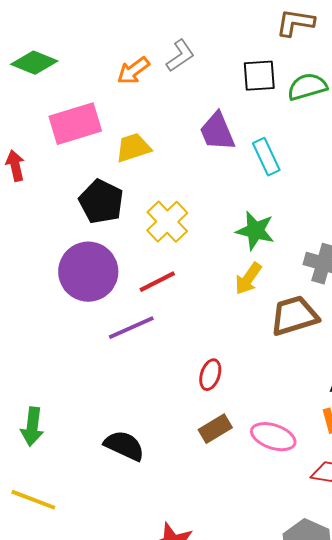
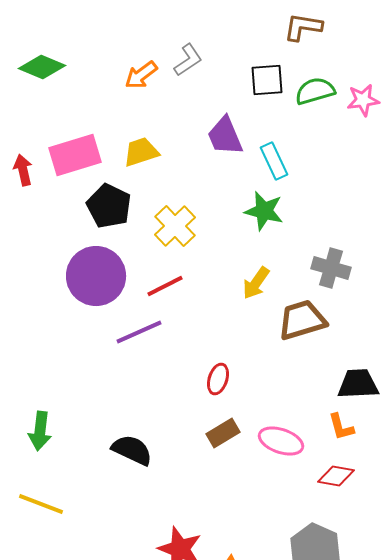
pink rectangle: (75, 124) -> (75, 155), moved
green star: (255, 231) -> (264, 211), moved

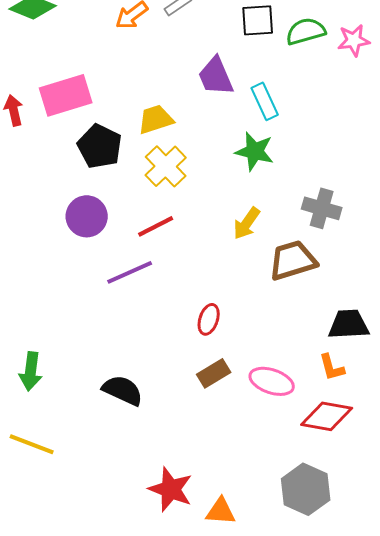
yellow trapezoid: (141, 152) -> (156, 119), moved
purple circle: (96, 276) -> (87, 216), size x0.7
red diamond: (336, 476) -> (327, 416), size x1.4

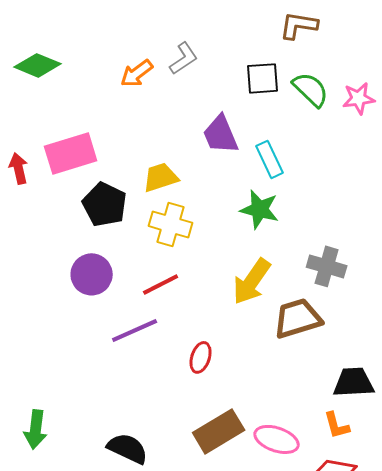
green semicircle: (306, 31) -> (311, 89), turned 60
yellow cross: (166, 166) -> (171, 224), turned -30
yellow arrow: (247, 223) -> (252, 281), size x1.4
red ellipse: (209, 319) -> (201, 357), moved
brown rectangle: (214, 373) -> (219, 431), size x1.5

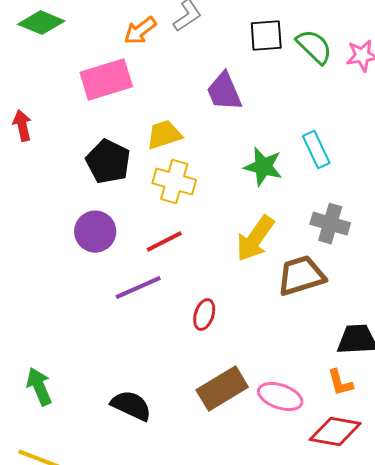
pink rectangle: (71, 153) -> (106, 80), moved
cyan rectangle: (270, 159) -> (316, 150), moved
green arrow: (36, 429) -> (39, 387), turned 150

